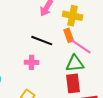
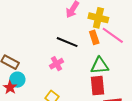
pink line: (80, 46) -> (113, 35), moved
pink cross: (32, 62) -> (56, 64), turned -32

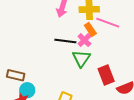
pink cross: (56, 64) -> (84, 40), moved
green triangle: (100, 66) -> (81, 58), moved, turned -36

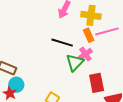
pink line: (108, 23) -> (107, 31), turned -45
pink cross: (84, 40) -> (85, 54), moved

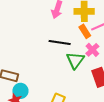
pink cross: (85, 54) -> (92, 50), moved

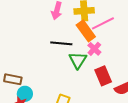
orange rectangle: (85, 31) -> (86, 31), size x1.5

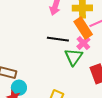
pink cross: (94, 49) -> (83, 43), moved

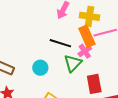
cyan circle: (19, 88) -> (40, 68), moved

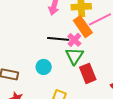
pink cross: (85, 51) -> (74, 40), moved
red rectangle: (94, 84) -> (88, 73), moved

